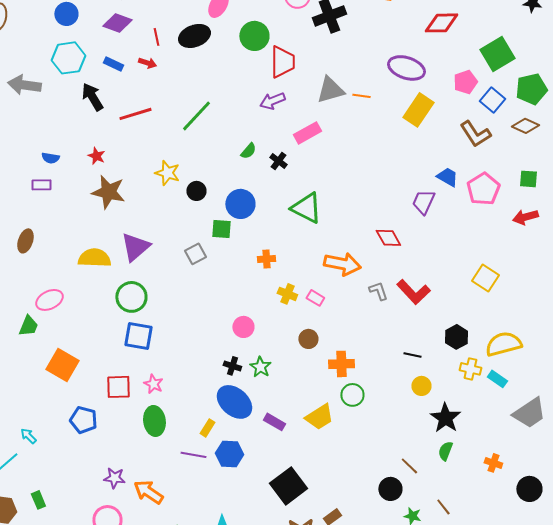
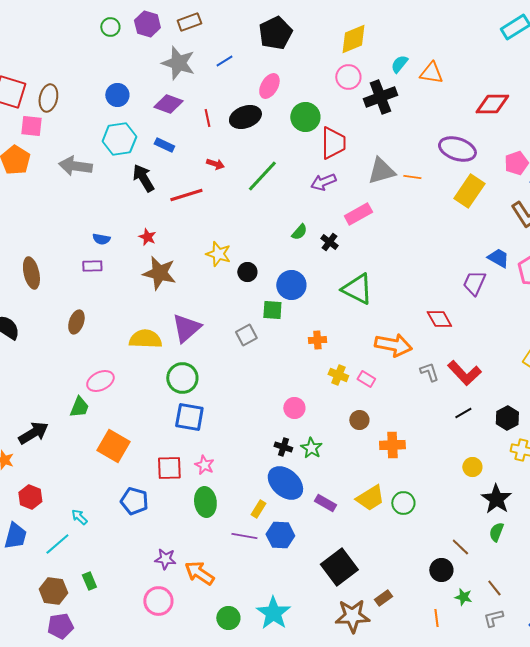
red arrow: (147, 63) -> (215, 164), moved
green line: (196, 116) -> (262, 176), moved
black line: (412, 355) -> (463, 413), moved, turned -42
green circle: (352, 395) -> (403, 503), moved

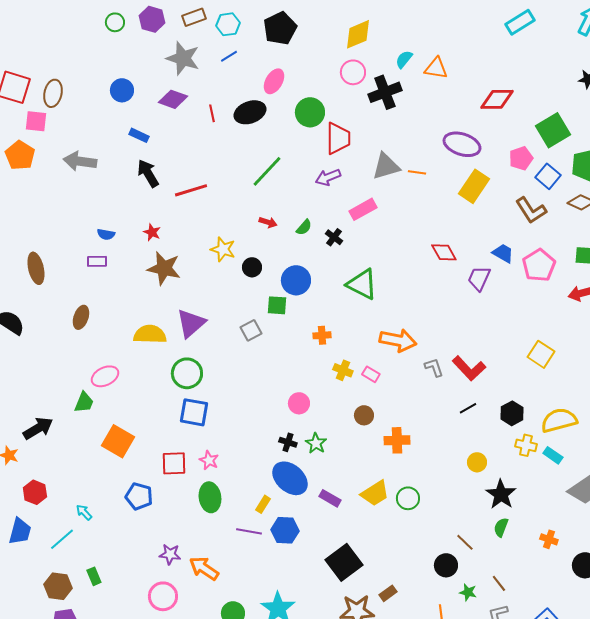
cyan hexagon: (119, 139) -> (228, 24), moved, size x0.7
blue rectangle: (164, 145) -> (139, 135), moved
red arrow: (215, 164) -> (268, 222), moved
red diamond: (439, 319) -> (444, 252), moved

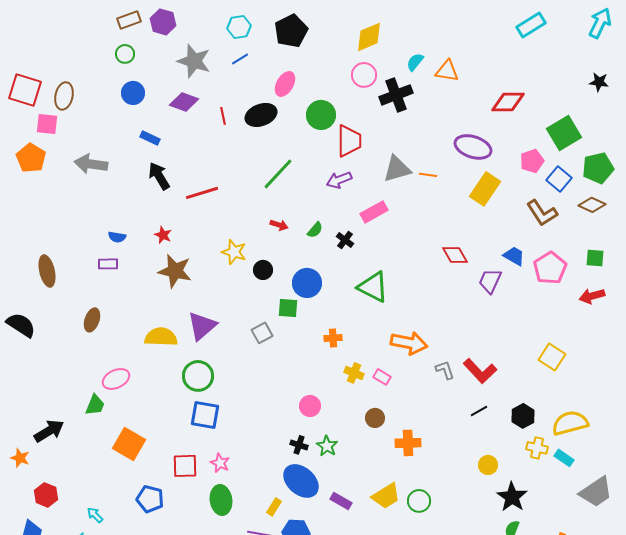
brown rectangle: (194, 17) -> (129, 20), moved
green circle: (115, 22) -> (125, 54), moved

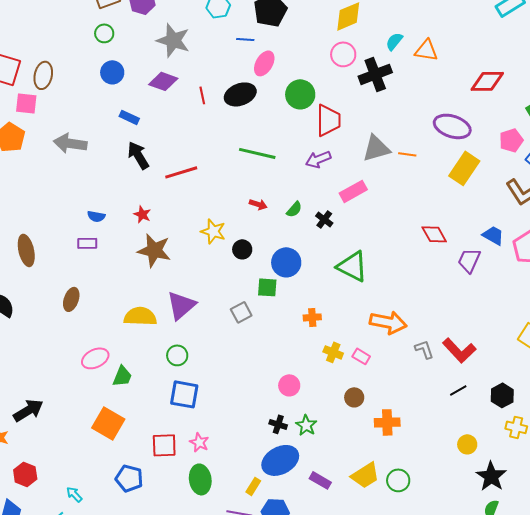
blue line: (240, 59) -> (245, 39), moved, turned 36
green line: (278, 174) -> (257, 153), turned 60
green circle: (198, 376) -> (177, 355), size x0.7
green trapezoid: (95, 405) -> (122, 376), moved
blue ellipse: (301, 481) -> (280, 460), turned -69

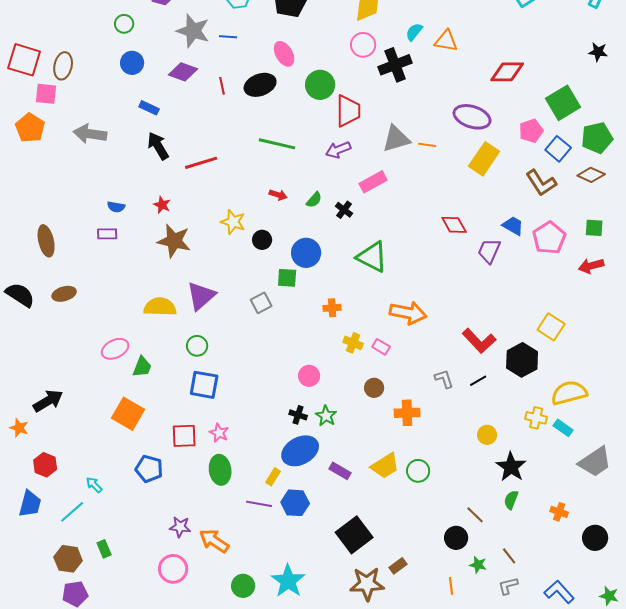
blue line: (245, 39) -> (228, 37), moved
pink ellipse: (264, 63) -> (284, 54), turned -60
brown ellipse: (71, 299) -> (64, 294), moved, turned 55
gray L-shape: (424, 349) -> (444, 379), moved
black hexagon: (502, 395) -> (522, 360), moved, size x1.4

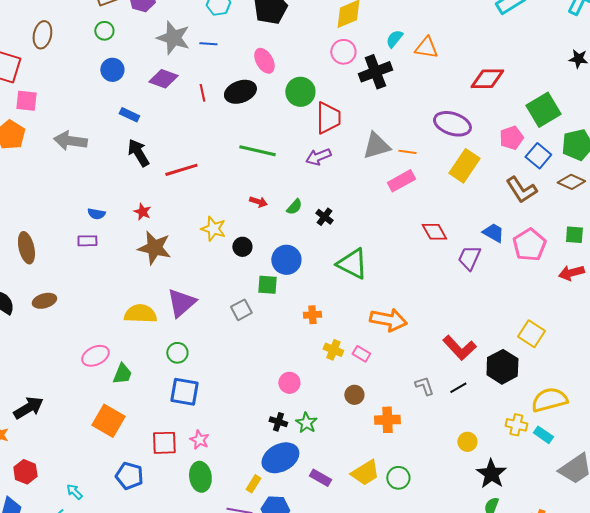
brown ellipse: (63, 66) -> (42, 35), moved
pink rectangle: (373, 182) -> (401, 181), moved

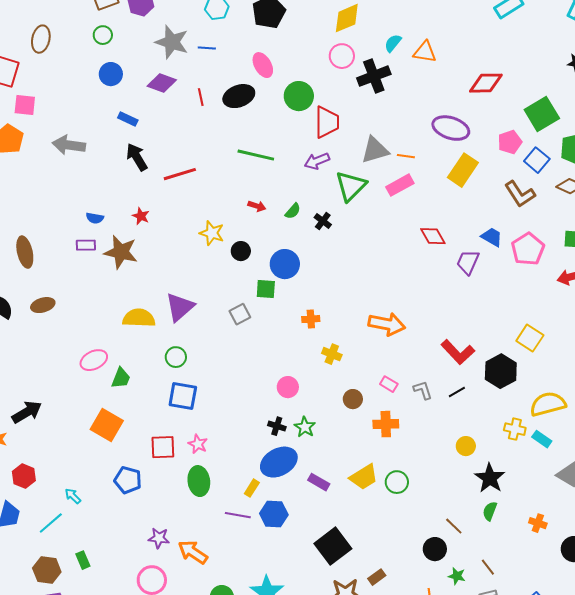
brown star: (154, 248) -> (121, 252), moved
green triangle: (352, 264) -> (351, 186), moved, turned 48
pink rectangle: (361, 354) -> (389, 384), moved

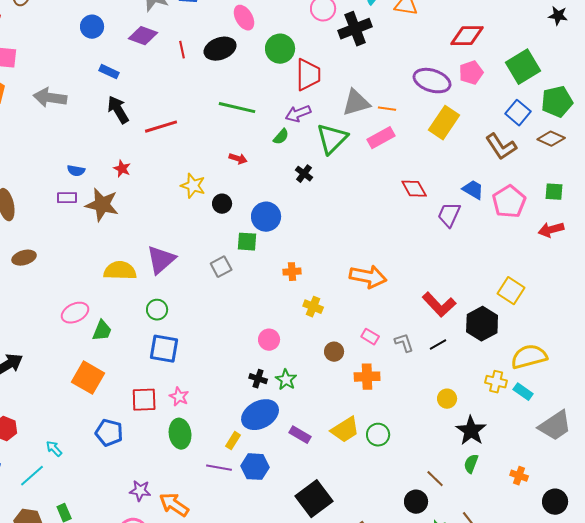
pink pentagon: (510, 142) -> (471, 73), moved
green semicircle: (293, 211) -> (281, 137), moved

